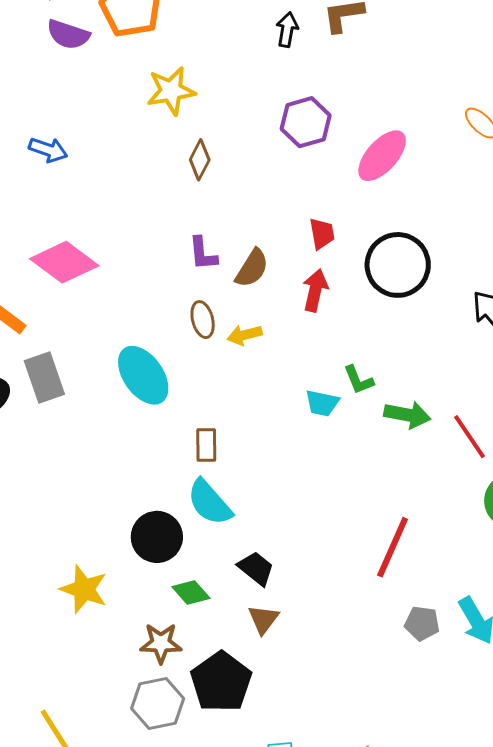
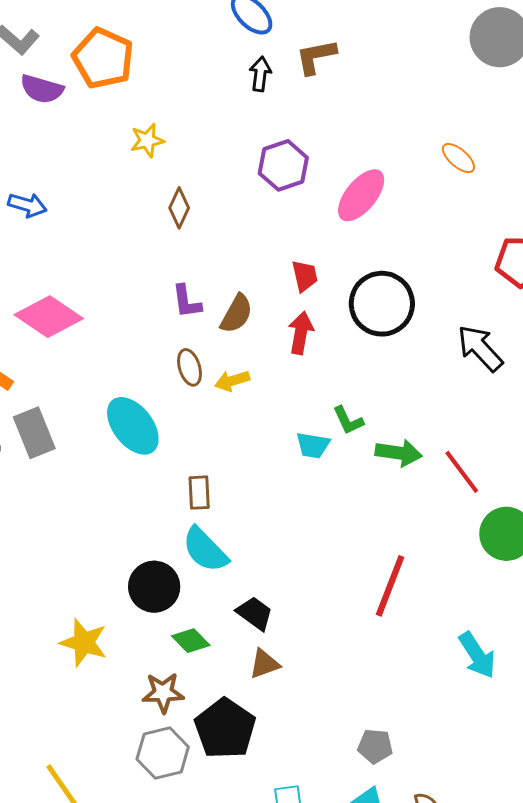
yellow star: (171, 91) -> (147, 140), size x0.7
brown triangle: (263, 619) -> (264, 664), turned 36
gray pentagon: (422, 623) -> (375, 746), moved

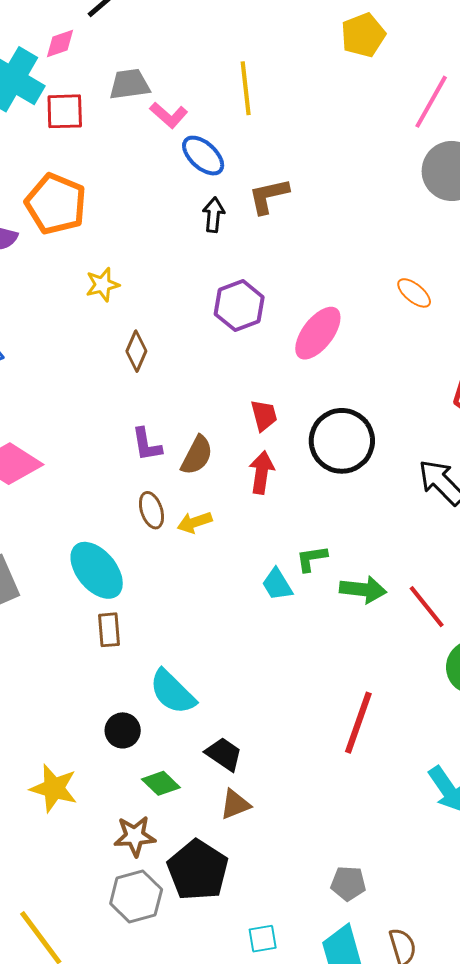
green L-shape: (348, 420) -> (312, 559), turned 108
cyan trapezoid: (313, 445) -> (277, 584), turned 51
brown rectangle: (199, 493) -> (109, 630), moved
black circle: (154, 587) -> (123, 730), size x0.7

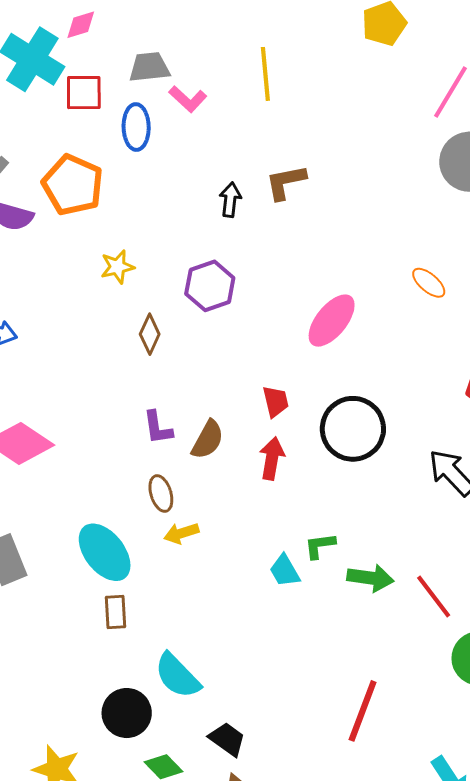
blue ellipse: (203, 156) -> (136, 127), moved, turned 45
purple hexagon: (239, 306) -> (210, 286), moved
yellow arrow: (195, 522) -> (181, 533), moved
black circle: (123, 730) -> (127, 713), size x1.4

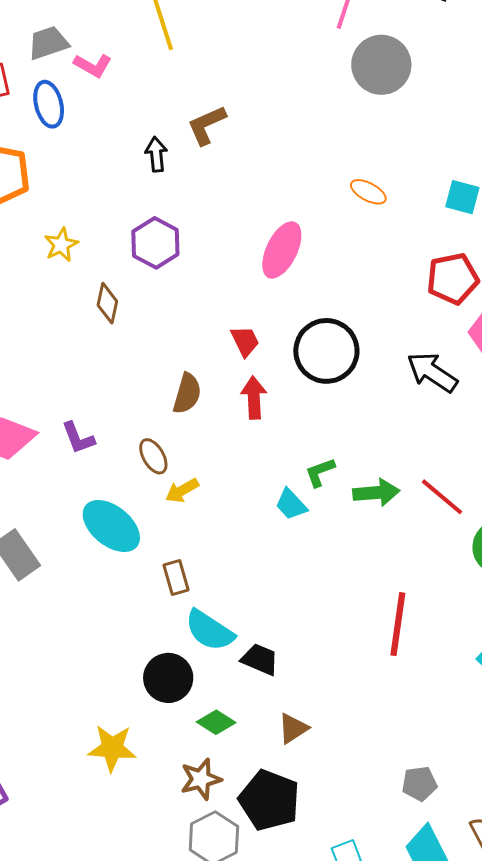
purple L-shape: (158, 428) -> (78, 438), moved
brown rectangle: (116, 612) -> (176, 578), moved
black trapezoid: (227, 739) -> (260, 659), moved

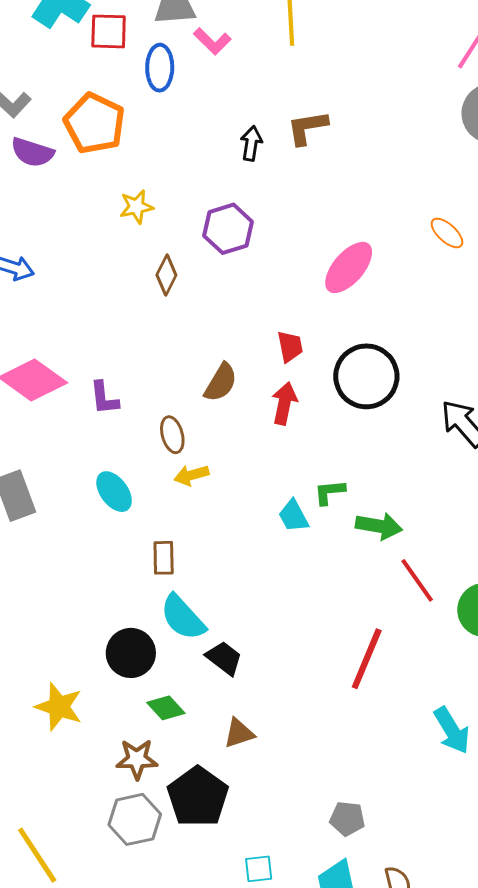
red line: (442, 497) -> (417, 580), moved
cyan ellipse: (111, 526) -> (114, 492), size x0.7

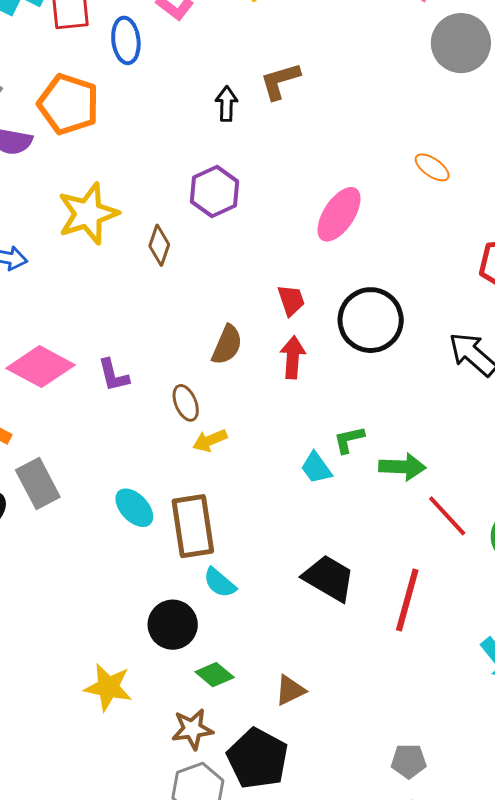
yellow star: (136, 207) -> (88, 214), moved, size x1.8
cyan ellipse: (114, 492) -> (134, 508), moved
brown rectangle: (164, 558) -> (193, 526), size x1.8
cyan semicircle: (183, 617) -> (220, 583), size x0.7
black trapezoid: (224, 658) -> (329, 578), moved, size x1.4

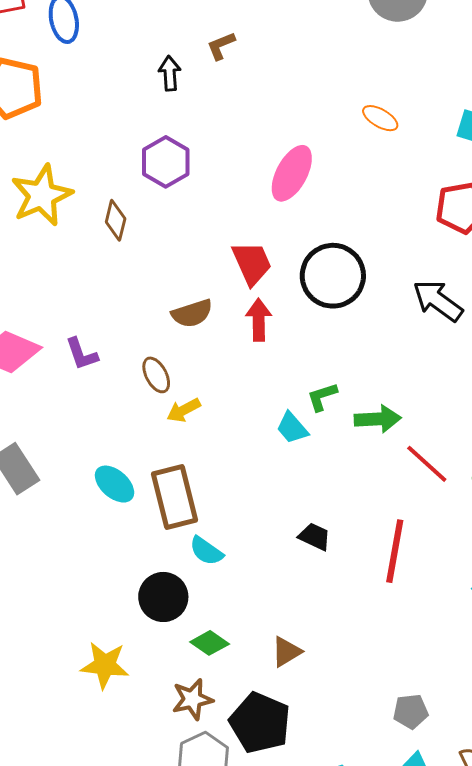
brown L-shape: (280, 81) -> (221, 46), size x0.7
red trapezoid: (291, 300) -> (252, 263), size x1.4
brown semicircle: (227, 345) -> (192, 313), turned 54
black trapezoid: (329, 578) -> (315, 537), size x0.6

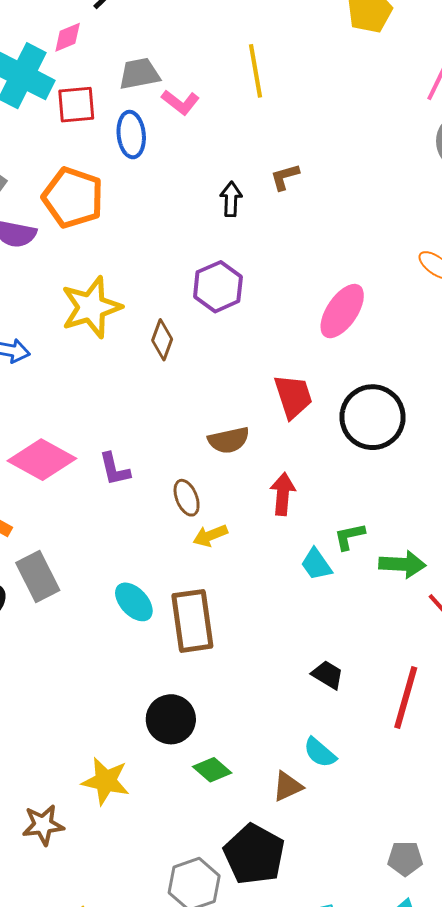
red arrow: (259, 320) -> (283, 494), moved
cyan semicircle: (206, 551) -> (320, 753), moved
brown star: (192, 699) -> (43, 825), moved

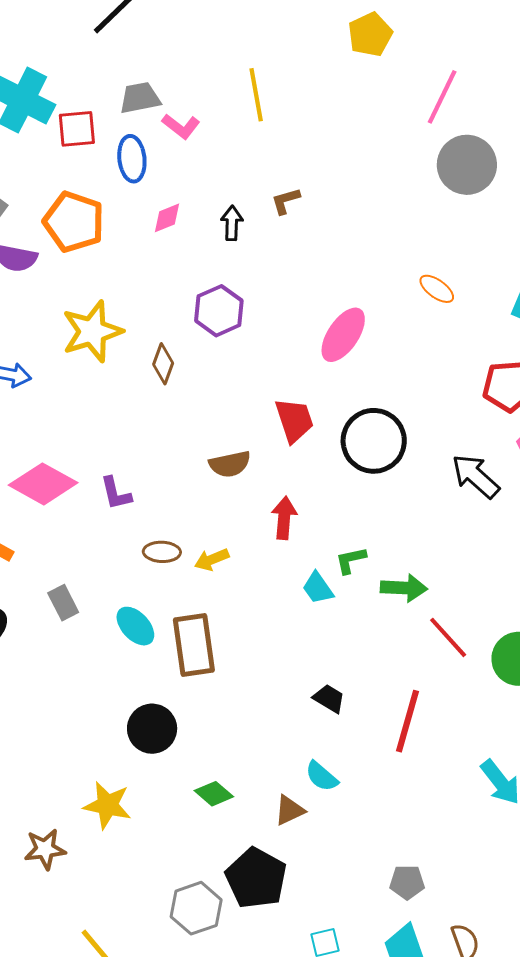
pink diamond: (68, 37) -> (167, 218), moved
brown ellipse: (187, 498) -> (162, 552), moved, turned -66
gray rectangle: (38, 577) -> (63, 603), moved, size x0.7
black circle: (171, 719) -> (152, 729), moved

